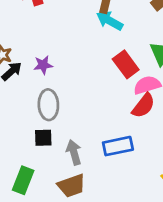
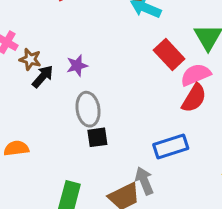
black square: (43, 138) -> (97, 137), moved
gray arrow: (74, 152) -> (144, 181), moved

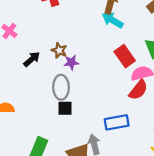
brown star: (30, 59) -> (59, 50), moved
purple star: (77, 66) -> (71, 62), moved

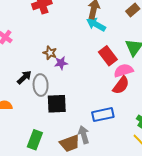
black arrow: (32, 59) -> (24, 77), moved
gray ellipse: (61, 87) -> (41, 85), moved
black square: (65, 108) -> (57, 104), size x1.5

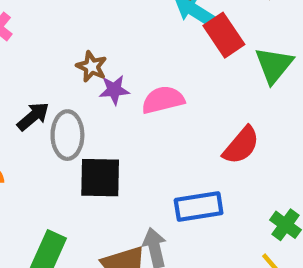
red rectangle: (108, 56) -> (224, 35), moved
pink semicircle: (124, 70) -> (163, 100), moved

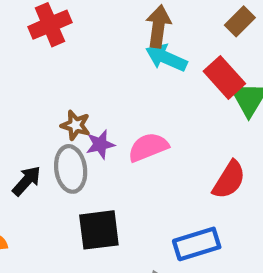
red rectangle: (224, 35) -> (224, 77), moved
gray ellipse: (67, 135) -> (71, 169), moved

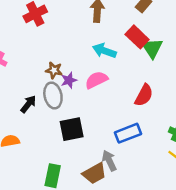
cyan arrow: (166, 58) -> (104, 51), moved

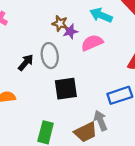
brown star: (54, 70) -> (60, 23), moved
purple star: (69, 80) -> (70, 31), moved

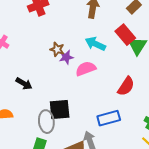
gray ellipse: (50, 56) -> (46, 122), moved
black arrow: (26, 63) -> (24, 84), turned 77

